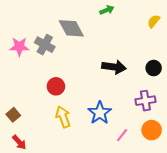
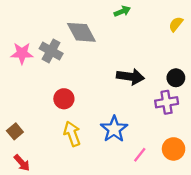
purple cross: (145, 101) -> (167, 102), moved

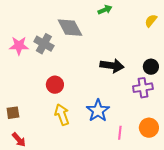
brown square: (15, 131) -> (13, 113), turned 32
pink line: (140, 155) -> (120, 133), turned -32

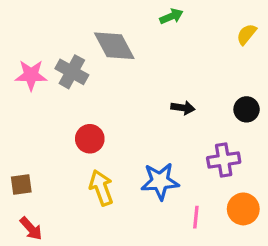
black arrow: (112, 66) -> (183, 108), size x0.6
purple cross: (143, 88) -> (224, 160), moved
blue star: (98, 111) -> (160, 181), turned 30

